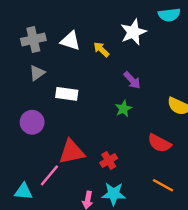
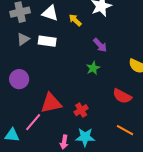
white rectangle: (67, 94) -> (47, 41), moved

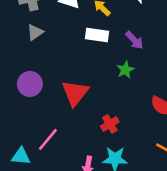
white rectangle: (47, 41) -> (97, 35), moved
red triangle: (51, 103) -> (75, 93), moved, turned -40

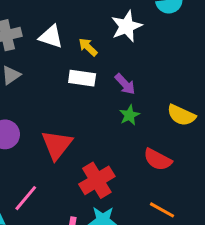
green star: (125, 70) -> (129, 115), moved
red cross: (110, 124) -> (97, 180), size x1.6

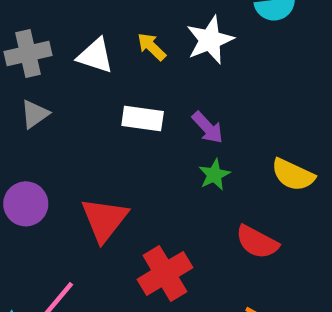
yellow arrow: (88, 47) -> (152, 47), moved

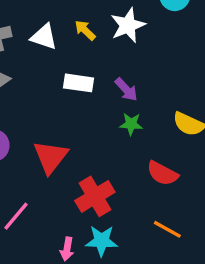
green star: (214, 175) -> (131, 124), turned 30

